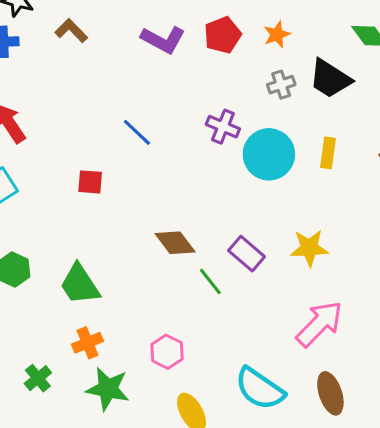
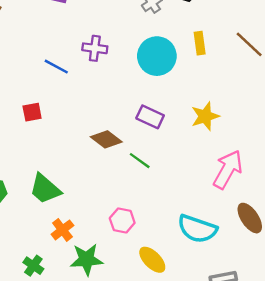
purple cross: (223, 127) -> (95, 48), moved
purple rectangle: (247, 254) -> (150, 117), moved

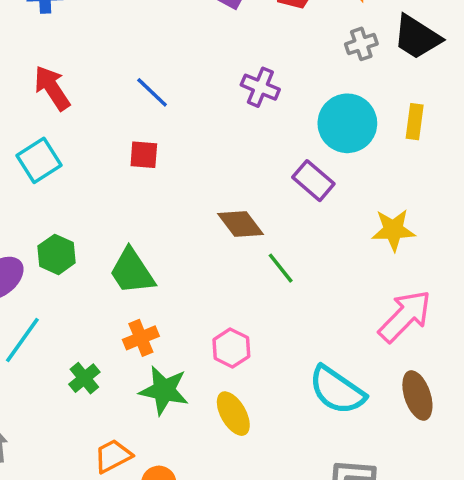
blue line: (56, 67) -> (152, 92), moved
purple rectangle: (150, 117) -> (313, 181), moved
yellow ellipse: (152, 260) -> (233, 414), moved

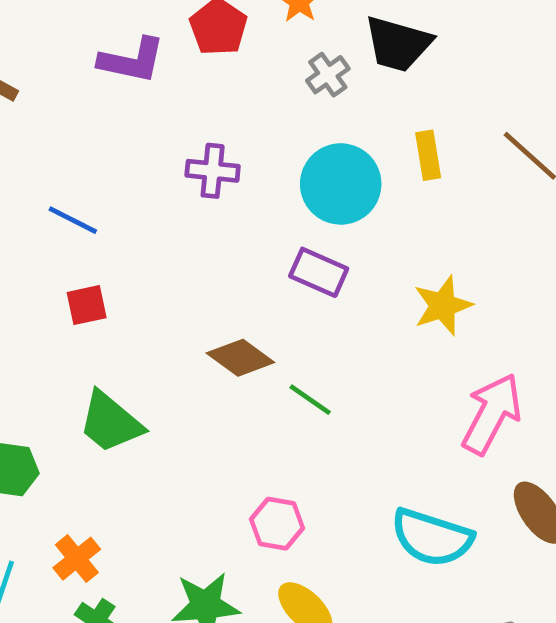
green trapezoid: (132, 271) -> (110, 422), moved
orange cross: (141, 338) -> (77, 559), moved

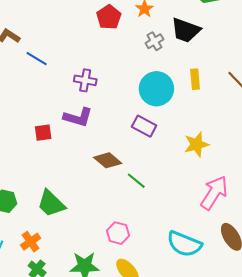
purple L-shape: (132, 60) -> (78, 117), moved
purple cross: (213, 171) -> (85, 80), moved
blue line: (73, 220) -> (37, 59), moved
green trapezoid: (110, 422) -> (51, 204), moved

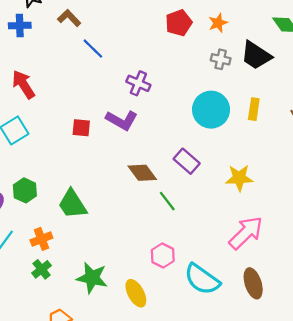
gray cross: (154, 41) -> (221, 59), turned 30
purple rectangle: (144, 126) -> (187, 161), moved
pink hexagon: (118, 233) -> (163, 256), moved

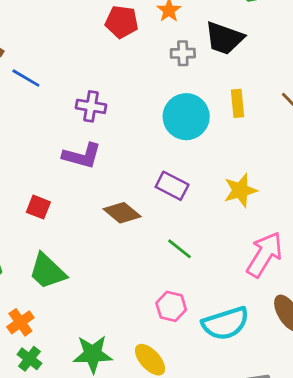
red pentagon: (179, 23) -> (122, 22), turned -30
red square: (81, 128) -> (38, 207), moved, turned 30
green line: (167, 201) -> (179, 249), moved
cyan semicircle: (202, 279) -> (225, 323), turned -39

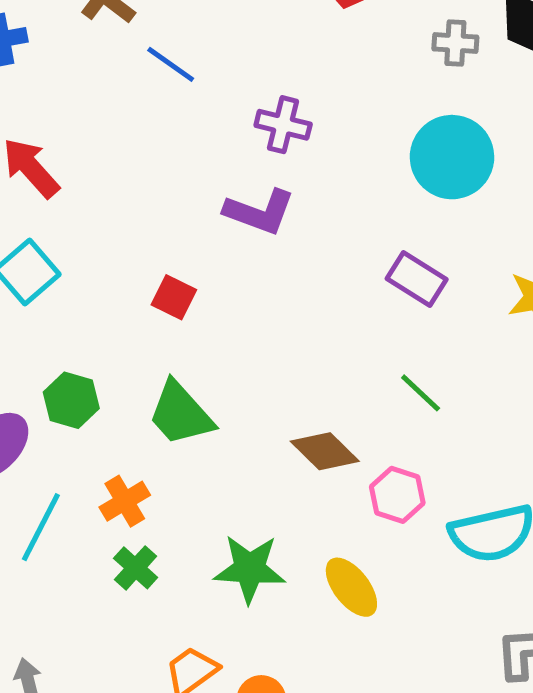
brown diamond: (122, 213) -> (325, 451), moved

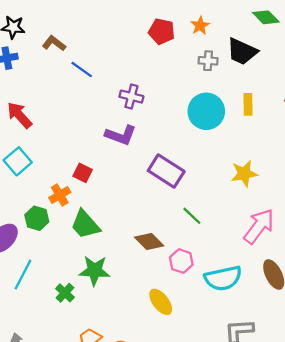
purple rectangle: (417, 279) -> (166, 171), moved, size x1.4
orange cross: (125, 501) -> (60, 195), moved
green star: (250, 569) -> (94, 271), moved

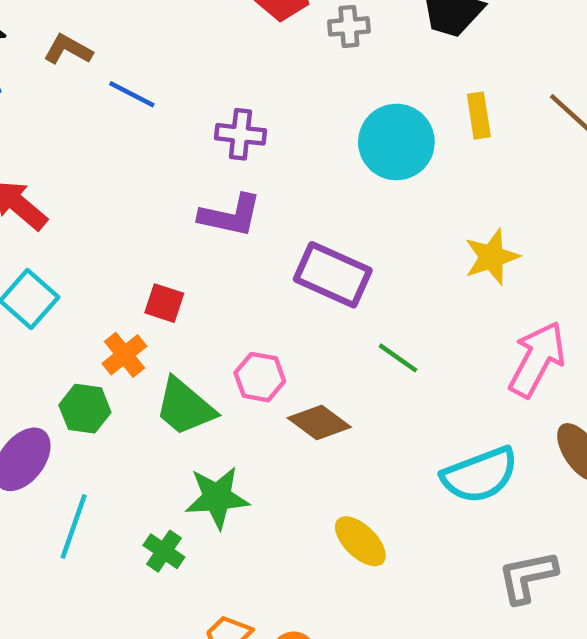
gray cross: (208, 61) -> (349, 26), moved
pink hexagon: (181, 261) -> (260, 377), moved

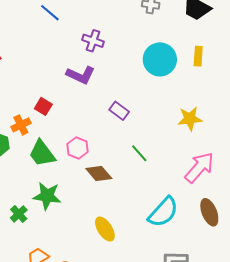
purple rectangle: (333, 275) -> (119, 111), size x0.6
cyan semicircle: (480, 475) -> (163, 212), turned -40

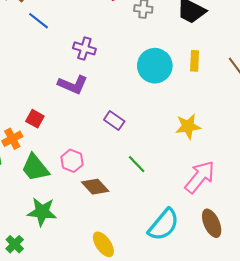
green cross: (19, 214) -> (15, 244), moved

